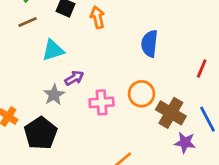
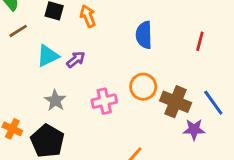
red line: (202, 68) -> (200, 41), moved
purple arrow: (74, 78) -> (76, 60), moved

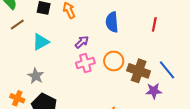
purple arrow: (76, 60) -> (82, 42), moved
gray star: (55, 100) -> (36, 76), moved
pink cross: (104, 101) -> (85, 63), moved

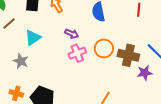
purple arrow: (82, 42) -> (72, 34), turned 72
gray star: (36, 76) -> (21, 61), moved

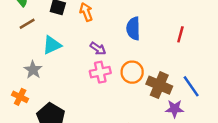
orange cross: (16, 93) -> (20, 97), moved

